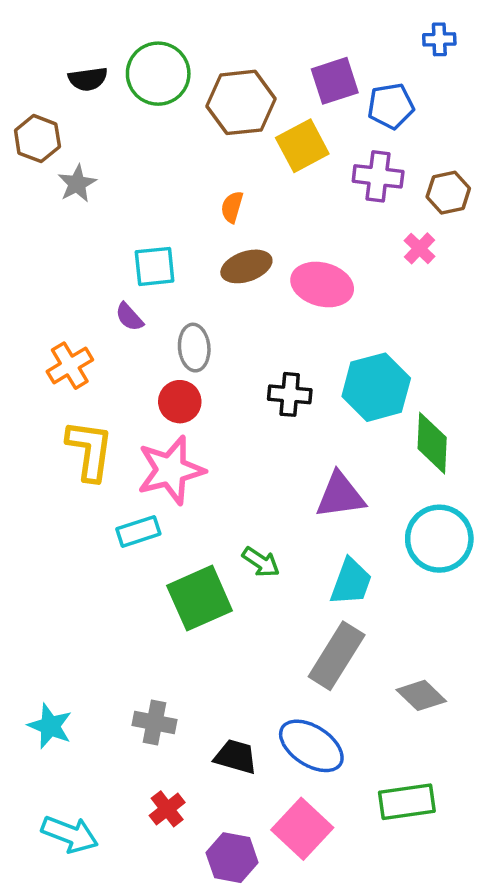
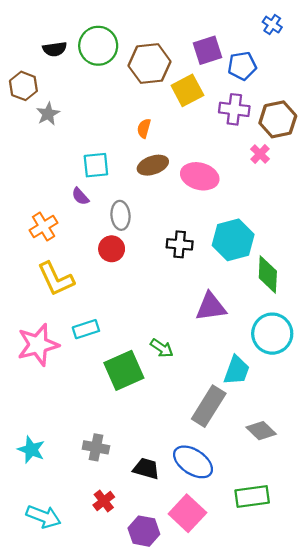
blue cross: (439, 39) -> (272, 25), turned 36
brown hexagon: (448, 193) -> (278, 119), size x1.4
yellow L-shape: (90, 450) -> (56, 279), turned 147
pink star: (171, 470) -> (38, 345), moved
cyan trapezoid: (351, 582) -> (237, 370), moved

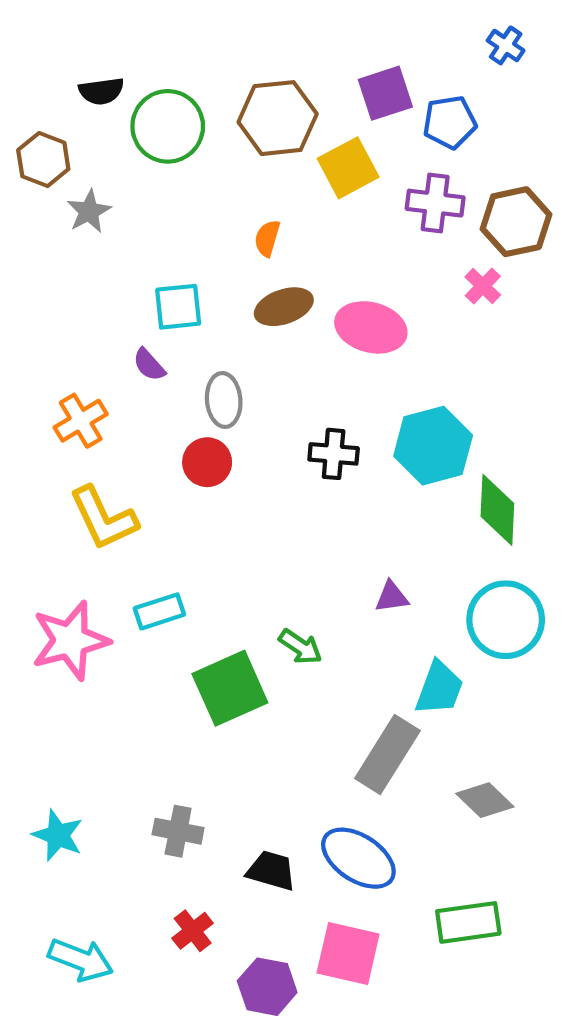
green circle: (98, 46) -> (168, 126), moved
purple triangle: (211, 307) -> (392, 597), moved, size x0.6
pink square: (187, 513) -> (348, 954), turned -30

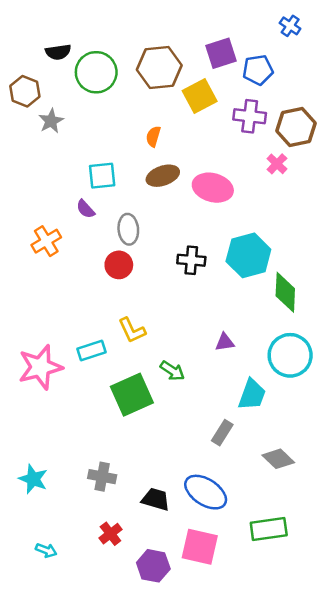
yellow L-shape: (103, 518) -> (132, 330), moved, size x0.7
gray rectangle: (387, 754) -> (222, 433), size x0.6
cyan arrow: (81, 960) -> (46, 550), size x0.6

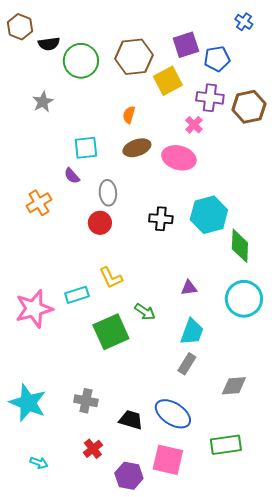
brown hexagon: (25, 91) -> (20, 27), moved
pink cross: (277, 164) -> (194, 125), moved
cyan trapezoid: (252, 395) -> (192, 332), moved
gray diamond: (278, 459) -> (234, 386), turned -48
cyan star: (33, 479) -> (28, 403), size x1.5

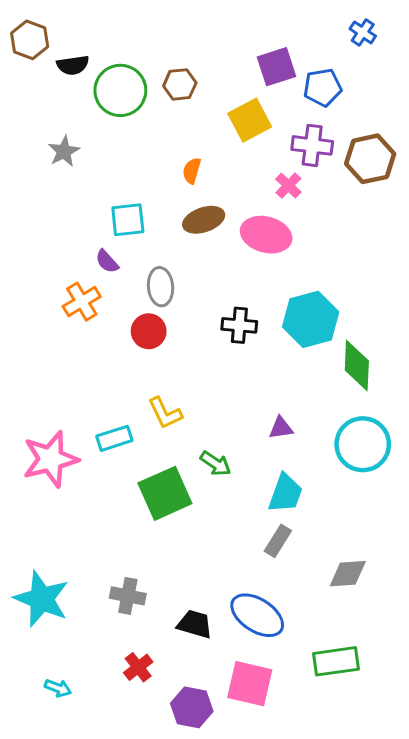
brown hexagon: (134, 57) -> (180, 84), moved, size x0.6
orange cross: (39, 203) -> (82, 302), moved

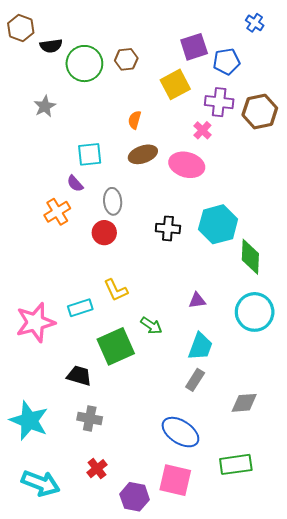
black trapezoid: (195, 624) -> (79, 376), moved
cyan arrow: (58, 688) -> (41, 483), size x2.0

